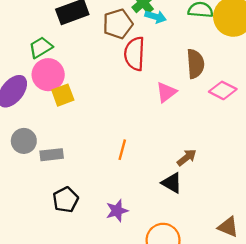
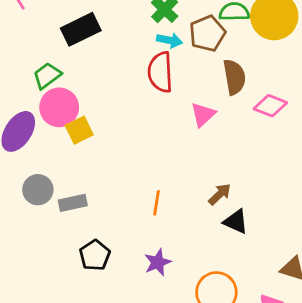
cyan arrow: (156, 17) -> (169, 40), moved
brown pentagon: (118, 24) -> (207, 33), moved
orange line: (122, 150) -> (156, 203), moved
brown arrow: (187, 157) -> (220, 194), moved
black triangle: (172, 183) -> (236, 222), moved

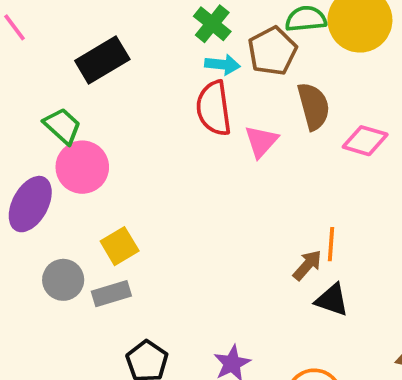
green trapezoid: (47, 76) -> (62, 126), turned 84
pink triangle: (203, 115) -> (261, 141), moved
yellow square: (79, 130) -> (120, 246), moved
orange line: (156, 203) -> (331, 244), moved

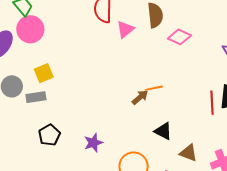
orange line: (331, 244) -> (154, 88), turned 66
black triangle: (332, 300) -> (163, 131), moved

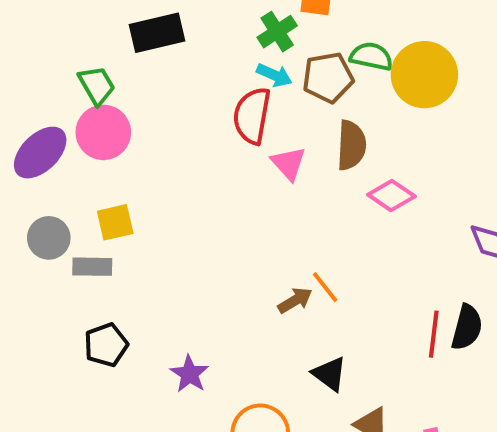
pink triangle: (125, 29) -> (288, 163), turned -42
orange line: (154, 88) -> (325, 287), turned 54
purple star: (93, 143) -> (189, 374), turned -30

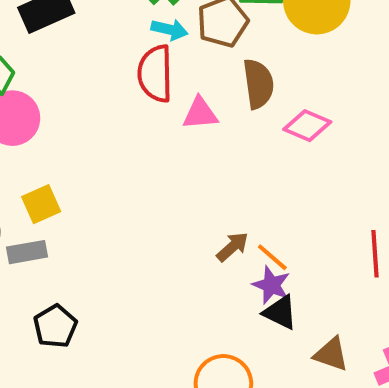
pink triangle: (288, 163) -> (200, 114), turned -42
orange line: (325, 287) -> (272, 257), moved
purple star: (189, 374) -> (271, 285), moved

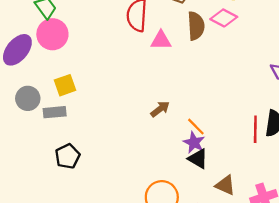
pink diamond: (307, 126) -> (224, 18), moved
brown arrow: (232, 247) -> (160, 109), moved

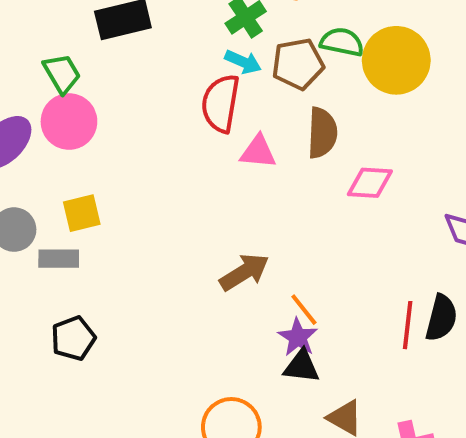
pink diamond: (224, 18) -> (370, 183), moved, turned -30
brown arrow: (160, 109) -> (244, 272), size x1.4
black triangle: (198, 159) -> (302, 366), turned -30

